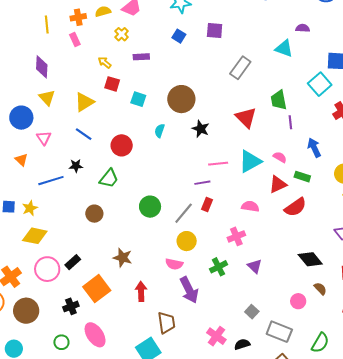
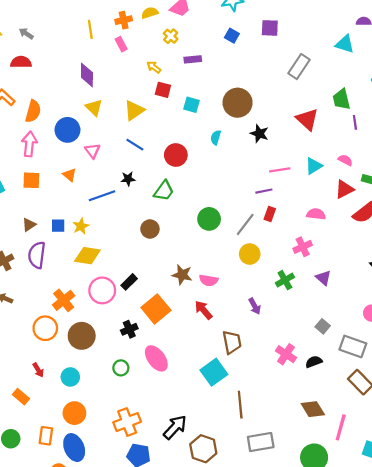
cyan triangle: (250, 161) -> (314, 166), size x0.7
pink semicircle: (174, 264) -> (209, 280), moved
purple arrow: (189, 290) -> (255, 306), size x0.6
red arrow: (141, 291) -> (203, 310), turned -36

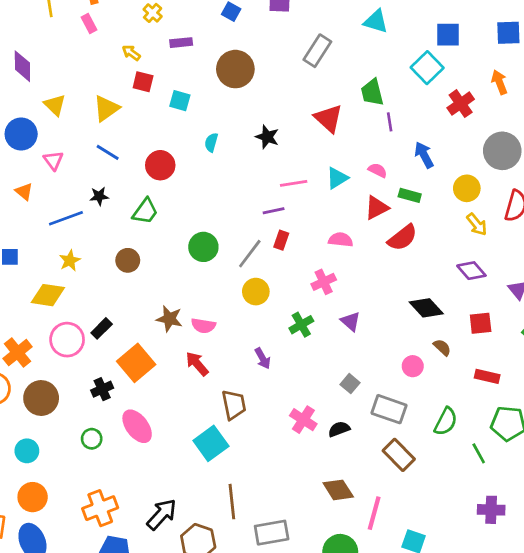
purple diamond: (87, 75) -> (22, 66), moved
brown circle: (238, 103) -> (235, 69), moved
yellow star: (81, 226) -> (70, 261), moved
brown line: (240, 405) -> (232, 502), moved

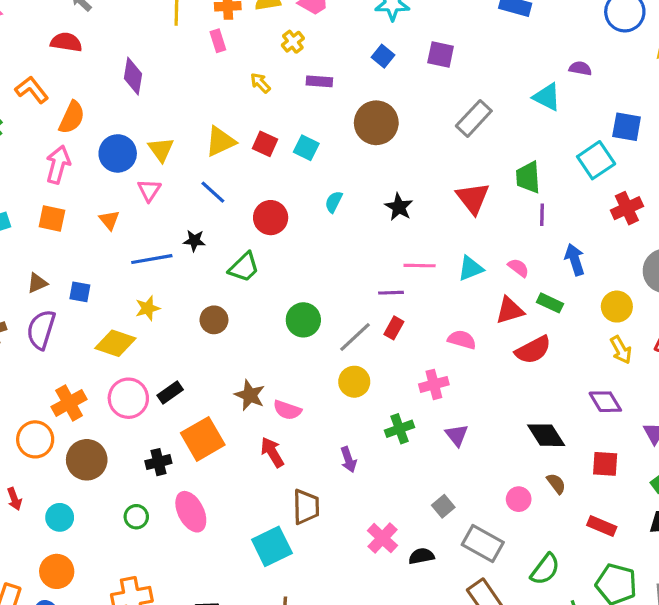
red square: (143, 82) -> (265, 144), moved
yellow triangle: (55, 105) -> (161, 149), moved

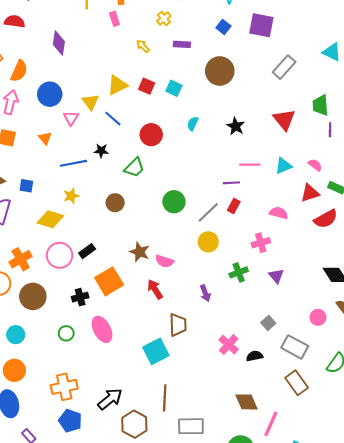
purple square: (441, 54) -> (261, 25), size x1.4
yellow triangle: (161, 149) -> (90, 102), moved

